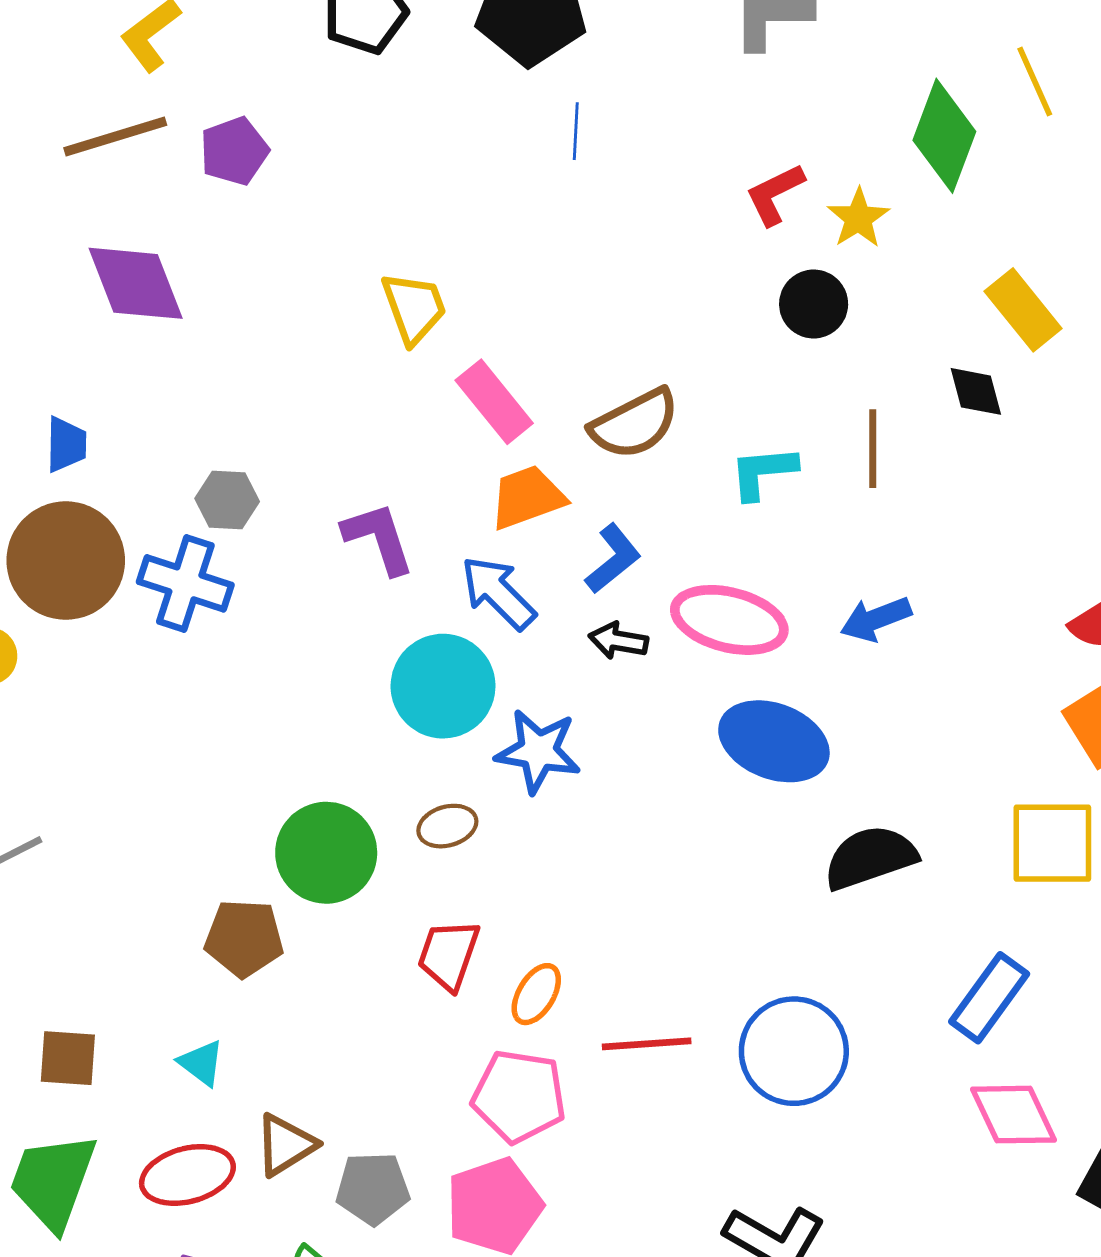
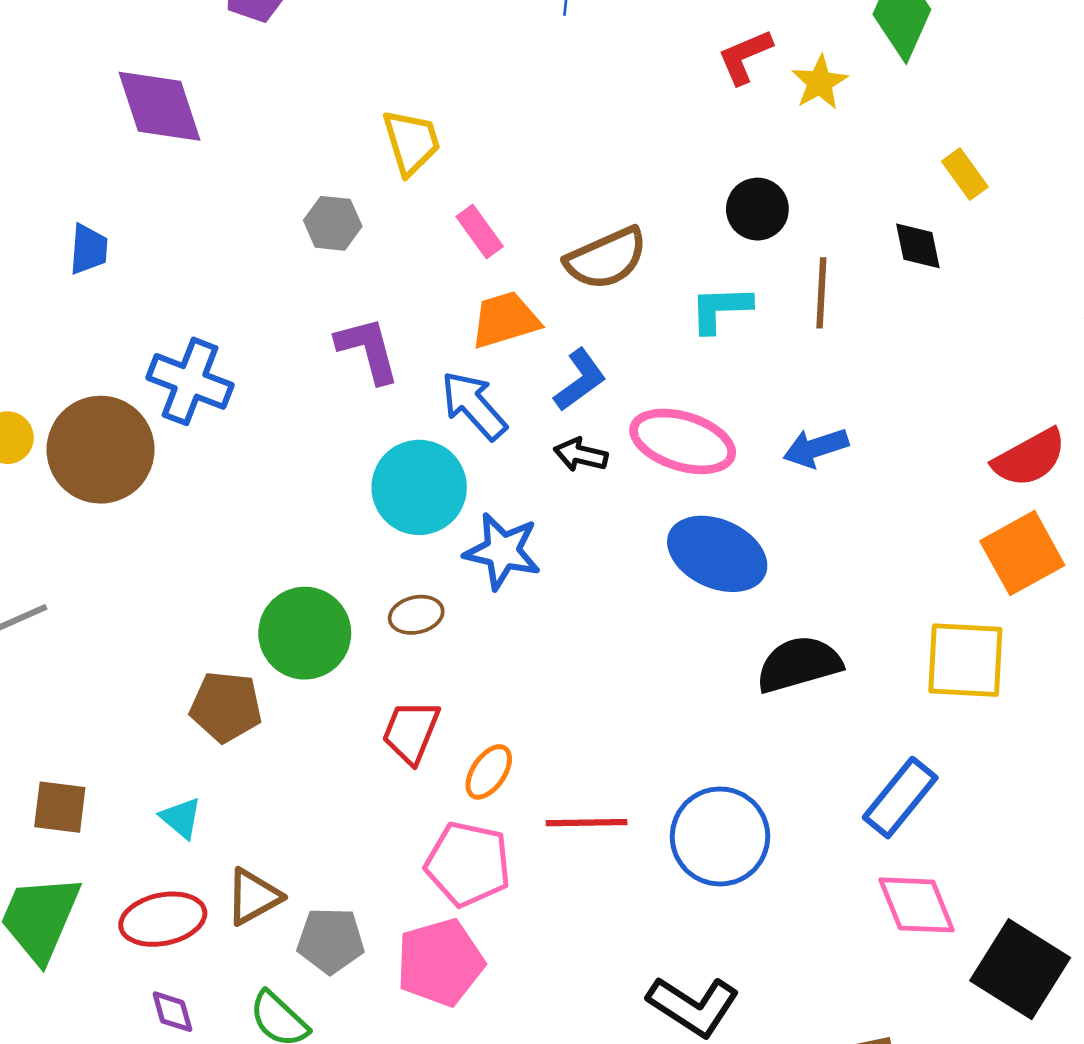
black circle: (814, 304) -> (757, 209), moved
yellow rectangle: (1023, 310) -> (965, 174), size x0.7
pink rectangle: (494, 402) -> (480, 232), size x0.7
gray hexagon: (227, 500) -> (333, 223), moved
brown circle: (66, 561) -> (101, 450), moved

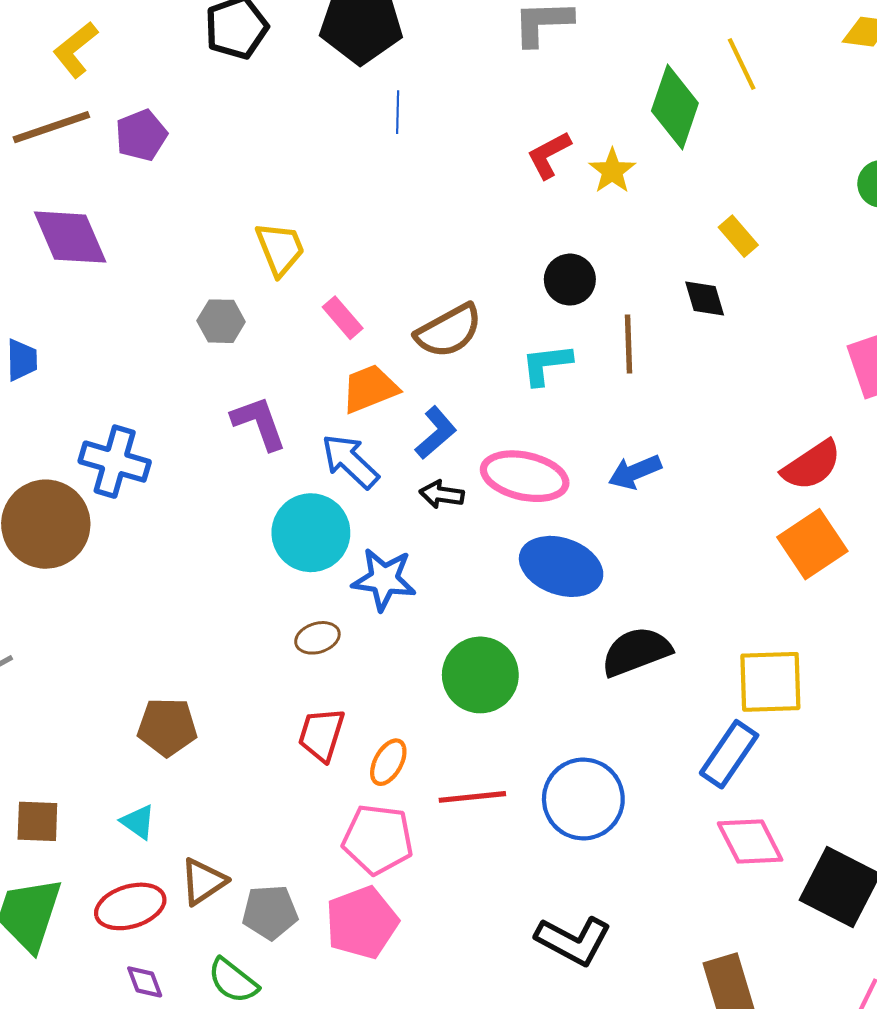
green circle: (305, 633) -> (480, 675), moved
yellow square: (965, 660) -> (770, 682), moved

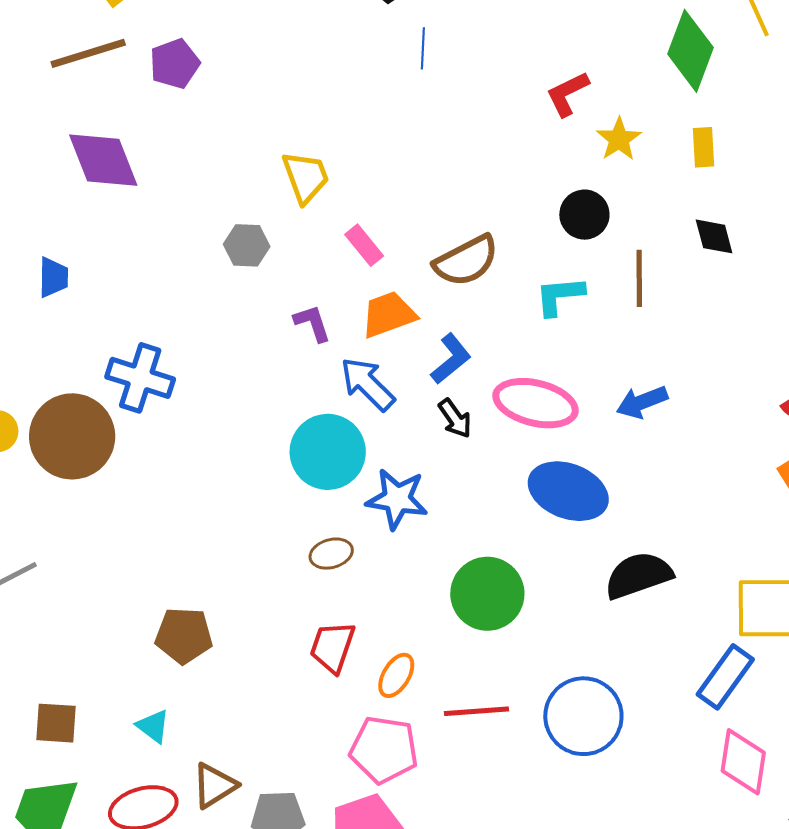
yellow star: (612, 171) -> (619, 139), moved
yellow rectangle: (738, 236) -> (703, 147), moved, turned 36
purple L-shape: (259, 423) -> (312, 323), moved, size x0.7
black arrow: (442, 494) -> (455, 418), turned -135
pink diamond: (750, 842) -> (743, 762), turned 34

